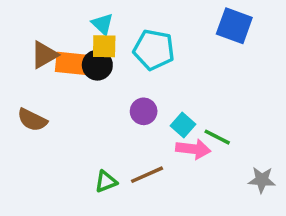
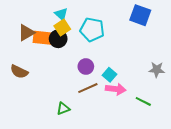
yellow square: (104, 46) -> (62, 27), turned -35
green line: (217, 137) -> (143, 101), moved
brown line: (147, 175) -> (88, 88), moved
gray star: (262, 180) -> (157, 70), moved

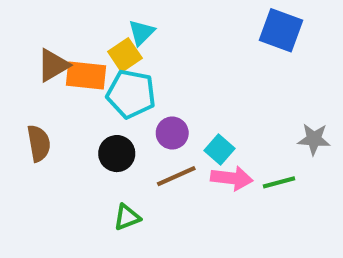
cyan triangle: (61, 14) -> (141, 32), moved, turned 32
cyan pentagon: (92, 30) -> (131, 94), moved
black circle: (58, 39) -> (117, 154), moved
brown semicircle: (19, 72) -> (39, 143), turned -126
green line: (143, 101) -> (279, 182), moved, turned -42

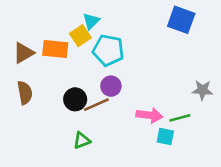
brown triangle: (53, 65) -> (23, 53), moved
cyan pentagon: (131, 94) -> (108, 50), moved
cyan square: (219, 149) -> (165, 136), moved, turned -30
brown line: (176, 176) -> (96, 105), moved

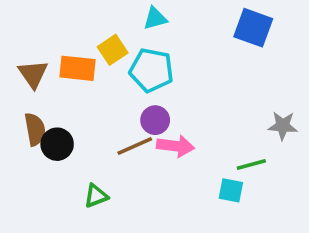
cyan triangle: (91, 21) -> (155, 18), moved, turned 30
brown triangle: (23, 53) -> (33, 74), turned -35
black circle: (75, 99) -> (57, 144), moved
pink arrow: (149, 115) -> (175, 146), moved
green triangle: (82, 140) -> (96, 196), moved

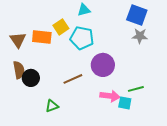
purple circle: (155, 120) -> (103, 65), moved, size x1.5
gray star: (283, 126) -> (140, 36), moved
pink arrow: (175, 146) -> (110, 96), moved

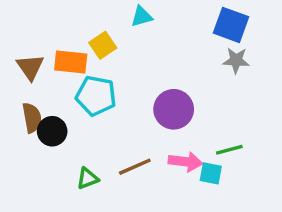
cyan pentagon: (82, 38) -> (96, 96), moved
brown line: (73, 79) -> (135, 167), moved

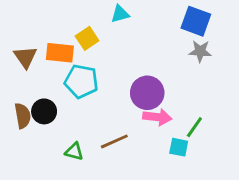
brown semicircle: (32, 118) -> (23, 116), moved
green line: (229, 150) -> (194, 127), turned -40
pink arrow: (185, 162) -> (157, 117), moved
green triangle: (88, 178) -> (74, 152), turned 36

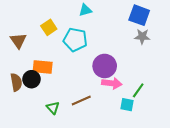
yellow square: (87, 38) -> (49, 27), moved
orange rectangle: (60, 53) -> (43, 67), moved
cyan pentagon: (81, 81) -> (75, 40), moved
green triangle: (74, 152) -> (53, 108), turned 32

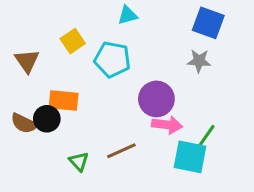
gray star: (142, 37) -> (199, 61), moved
brown semicircle: (16, 82) -> (24, 123), turned 126
cyan square: (127, 105) -> (190, 157), size x1.6

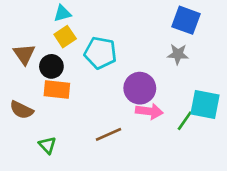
cyan triangle: (128, 15) -> (62, 13), moved
black circle: (47, 119) -> (51, 66), moved
cyan square: (190, 157) -> (205, 104), moved
green triangle: (79, 161) -> (47, 145), moved

